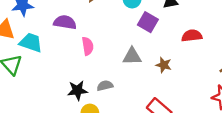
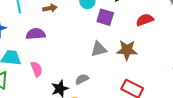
pink semicircle: (88, 46) -> (36, 69), moved
brown star: (164, 65) -> (127, 50), size x1.5

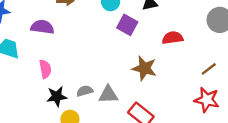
gray triangle: (99, 49) -> (108, 95), moved
pink semicircle: (36, 69) -> (45, 69), moved

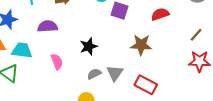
gray triangle: (108, 95) -> (115, 73), turned -42
black star: (57, 96) -> (89, 46), moved

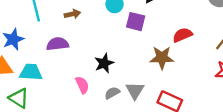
red semicircle: (160, 14) -> (182, 35), moved
pink semicircle: (57, 62) -> (82, 85), moved

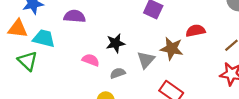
pink semicircle: (82, 85) -> (91, 60), turned -56
gray triangle: (135, 91) -> (146, 60), moved

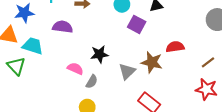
gray semicircle: (118, 73) -> (92, 82), moved, turned 136

